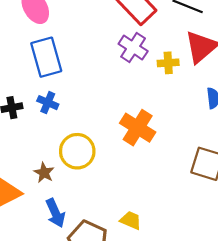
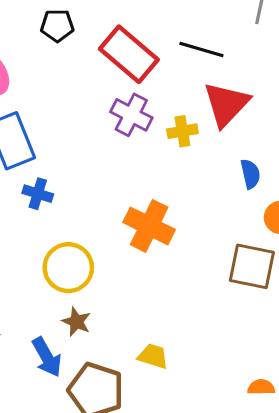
blue cross: (48, 103) -> (38, 194), moved
brown star: (44, 173) -> (76, 322), moved

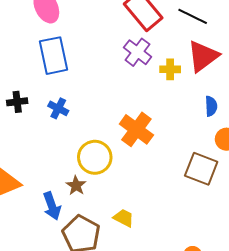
blue cross: (38, 194) -> (58, 108), moved
yellow circle: (68, 268) -> (95, 157), moved

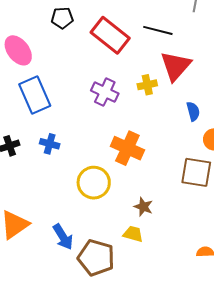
purple cross: (138, 52) -> (105, 92), moved
brown star: (76, 186) -> (143, 207), moved

